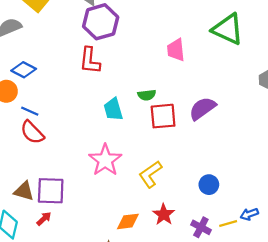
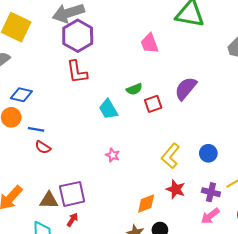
red square: (163, 116) -> (153, 104), size x0.7
red semicircle: (32, 132) -> (43, 147), size x0.7
pink star: (105, 160) -> (113, 155), size x0.5
yellow L-shape: (150, 174) -> (170, 156), moved

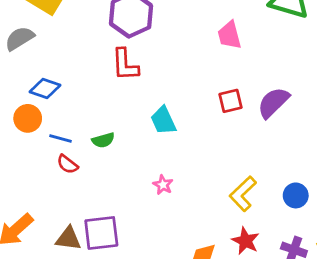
green semicircle: (134, 89) -> (103, 140), moved
red square: (153, 104) -> (231, 101), moved

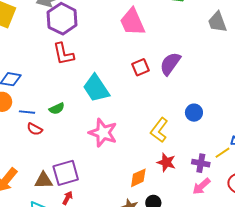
pink trapezoid: (229, 35) -> (132, 22), size x1.4
cyan trapezoid: (163, 121) -> (96, 88), size x1.4
pink star: (163, 185) -> (103, 133), size x2.0
blue circle: (296, 195) -> (194, 113), moved

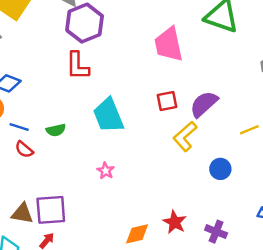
yellow L-shape: (159, 130) -> (185, 136), moved
pink star: (103, 133) -> (106, 171), size x0.5
yellow line: (222, 153) -> (249, 130), moved

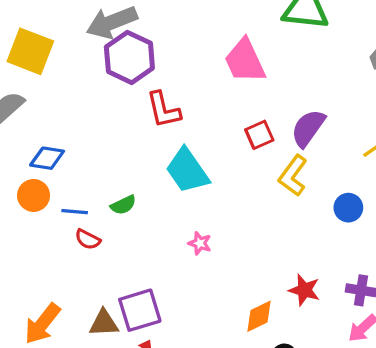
red L-shape: (78, 66) -> (163, 110), moved

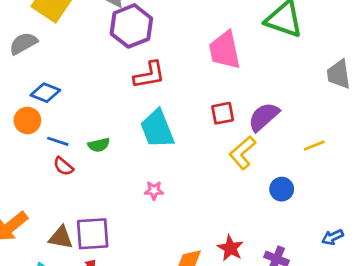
red L-shape: (163, 110) -> (149, 75), turned -100
pink star: (200, 243) -> (154, 190), turned -30

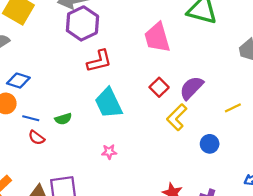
red square: (223, 113) -> (159, 87), turned -30

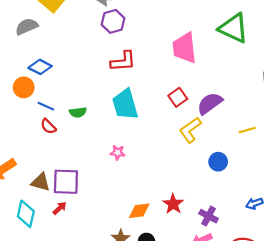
purple hexagon: (82, 23) -> (113, 21), size x0.7

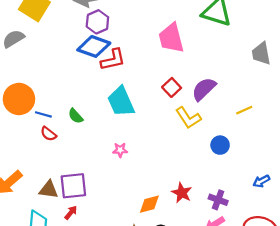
blue diamond: (40, 67) -> (94, 46), moved, size x1.4
orange circle: (24, 87) -> (19, 99), size x1.5
green semicircle: (78, 112) -> (76, 116), turned 63
yellow L-shape: (190, 130) -> (188, 118), turned -80

